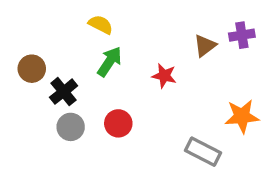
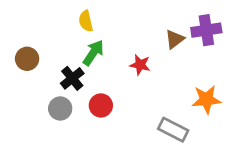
yellow semicircle: (101, 25) -> (86, 21), turned -130
purple cross: (242, 35) -> (206, 30), size x1.4
black cross: (64, 92) -> (72, 78), moved

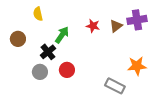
yellow semicircle: (86, 21) -> (38, 14), moved
red star: (140, 65) -> (93, 26), moved

